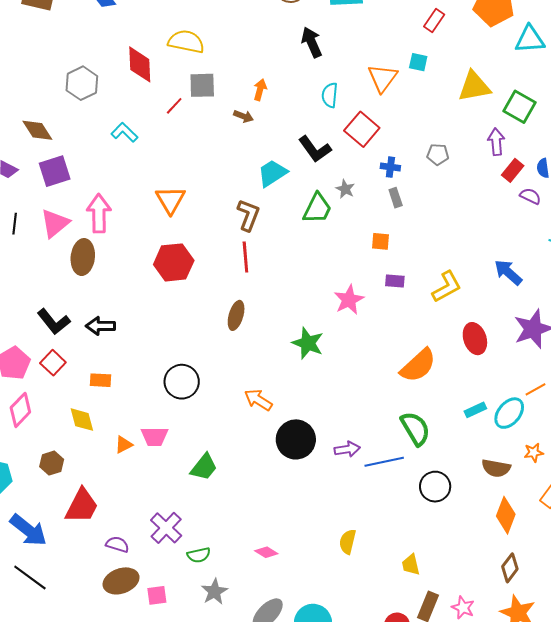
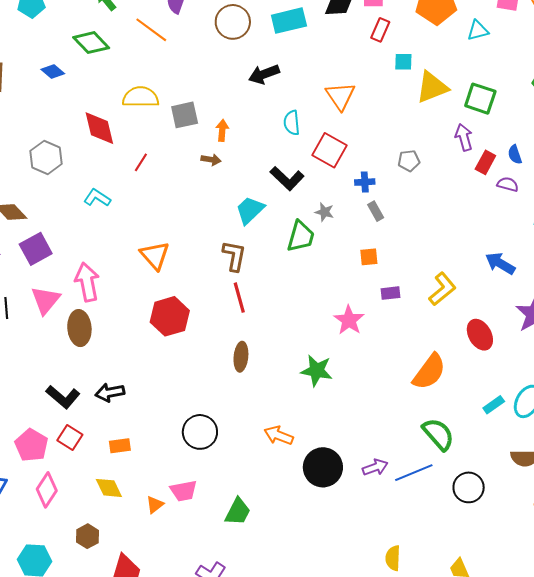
cyan triangle: (530, 39) -> (478, 30), size x0.7
black arrow: (312, 42) -> (264, 74), turned -76
cyan square: (418, 62) -> (403, 62), moved
gray square: (202, 85) -> (185, 115), moved

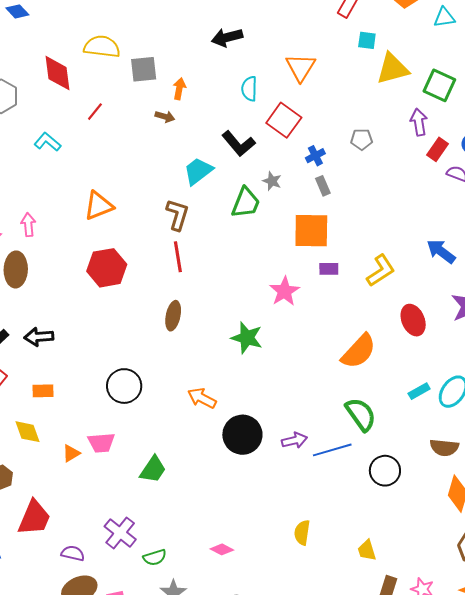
blue cross: (365, 182) -> (315, 156), turned -30
orange triangle: (155, 255) -> (99, 206), turned 44
orange square: (369, 257) -> (311, 231), size x2.0
pink arrow: (87, 282) -> (28, 225), size x0.6

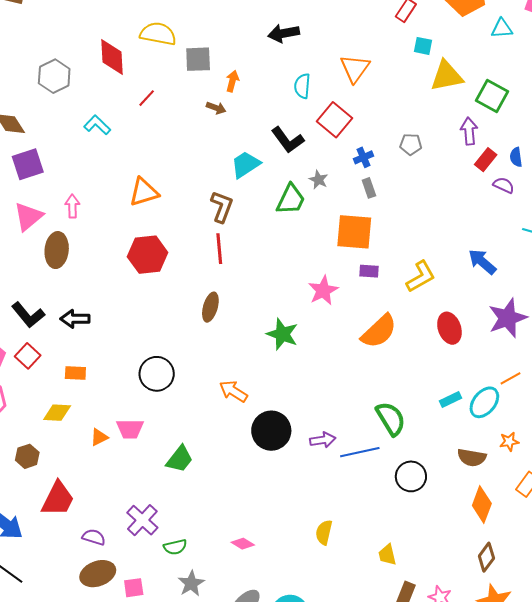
orange semicircle: (359, 351) -> (379, 331), moved
yellow diamond: (27, 432) -> (57, 413), turned -72

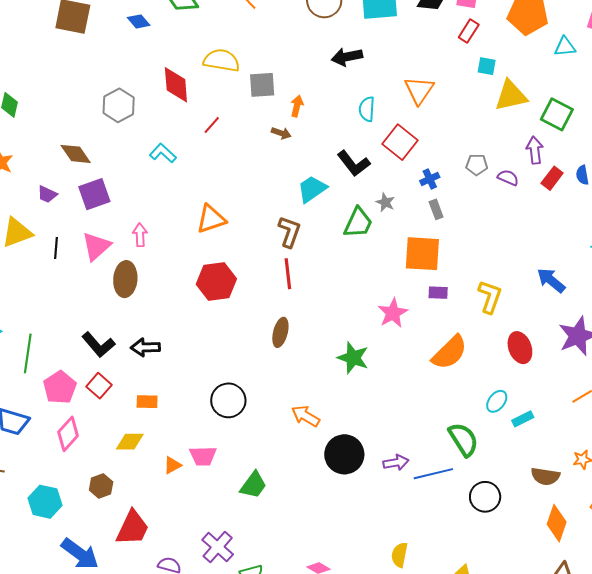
purple semicircle: (504, 185) -> (508, 178), moved
yellow L-shape: (421, 277) -> (490, 297), turned -40
cyan ellipse: (484, 402) -> (497, 401), moved, size x0.7

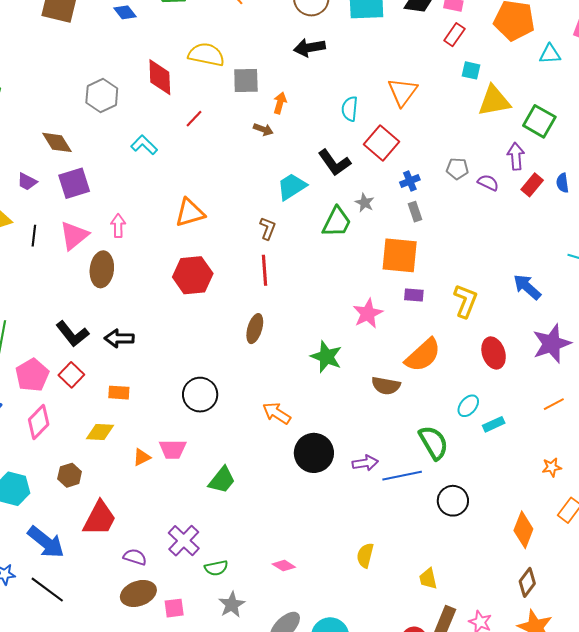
black arrow: (347, 57) -> (309, 48), moved
brown L-shape: (289, 232) -> (268, 228), size x0.7
brown semicircle: (545, 476) -> (386, 386), moved

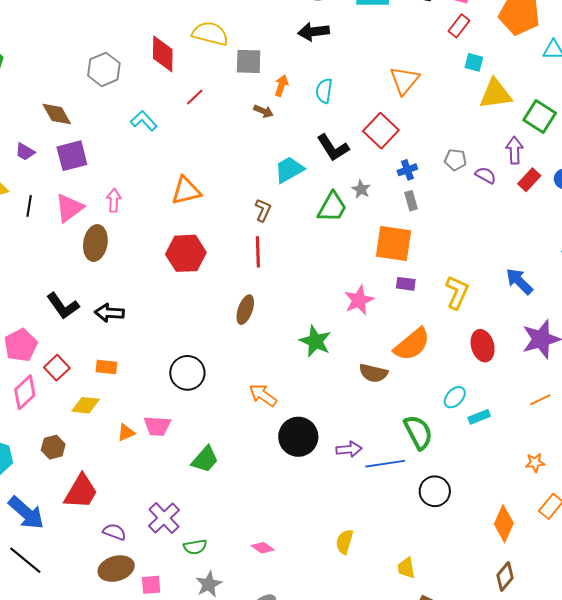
cyan semicircle: (350, 109) -> (324, 91), moved
red square: (71, 375) -> (57, 368), moved

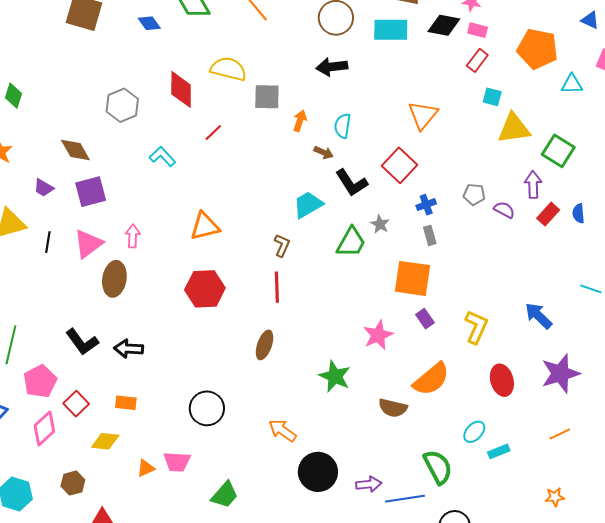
brown arrow: (263, 111) -> (324, 152), moved
purple rectangle: (406, 284) -> (425, 319), turned 48

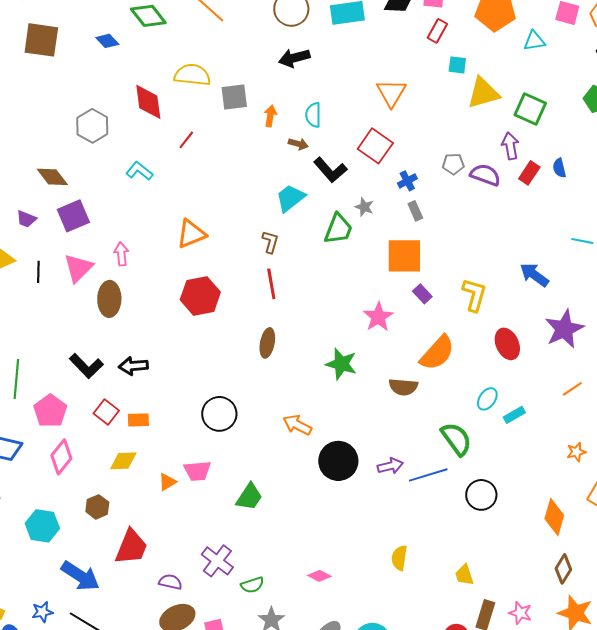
purple semicircle: (504, 210) -> (485, 175), size x1.4
red square: (76, 404) -> (106, 412), moved

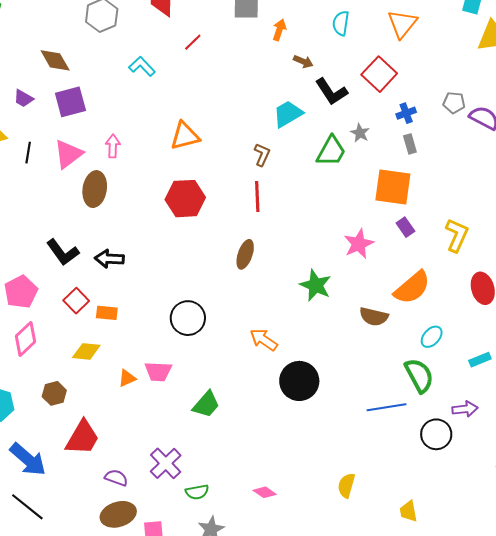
cyan semicircle: (313, 115) -> (341, 23), moved
cyan ellipse: (487, 399) -> (432, 337), moved
purple arrow: (390, 466) -> (465, 409), moved

